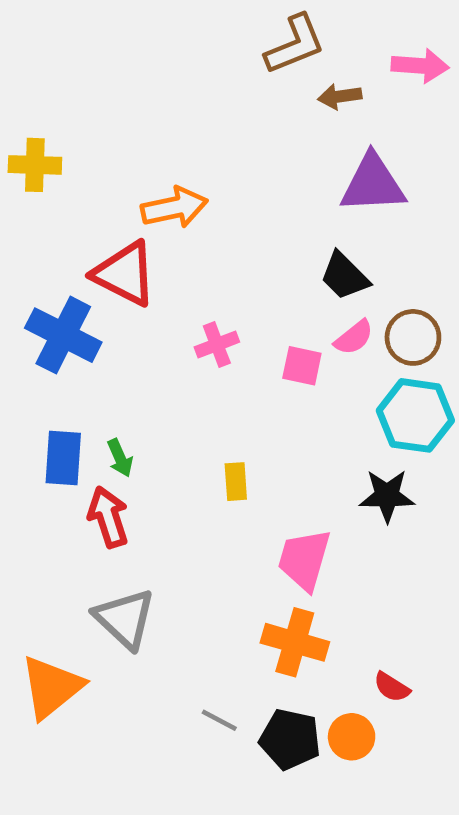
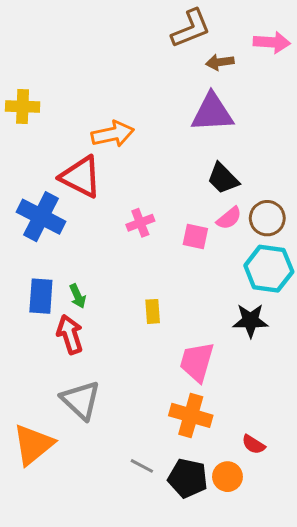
purple triangle: (373, 184) -> (212, 113), moved

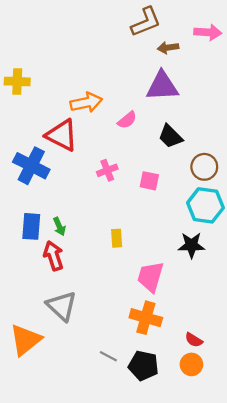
pink semicircle: (229, 218) -> (127, 120), moved
orange circle: (227, 477) -> (191, 364), moved

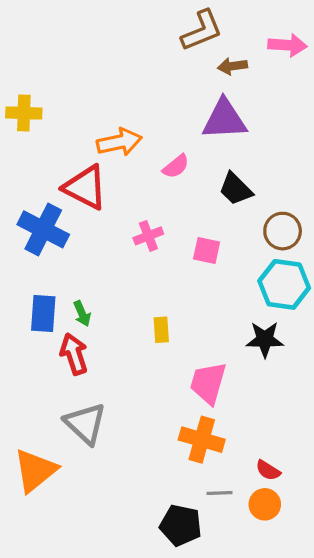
gray line: (108, 356) -> (219, 493), moved, turned -30
black pentagon: (143, 366) -> (181, 525), moved

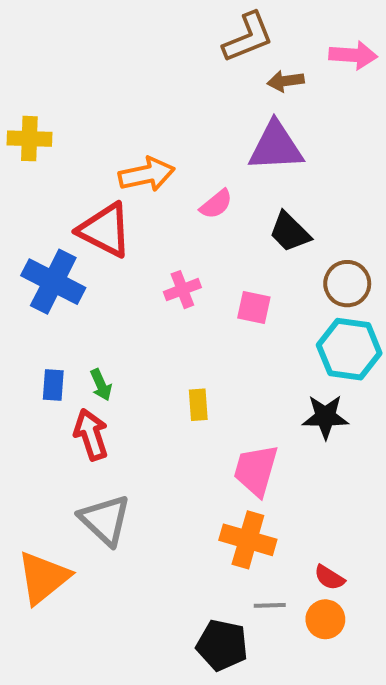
blue rectangle: (43, 314) -> (53, 385), size x0.7

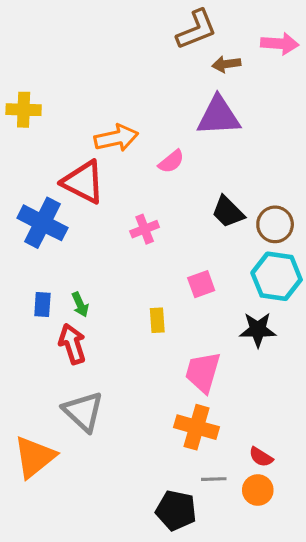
black trapezoid: (290, 232) -> (228, 212), moved
pink square: (254, 307) -> (201, 284), moved, turned -32

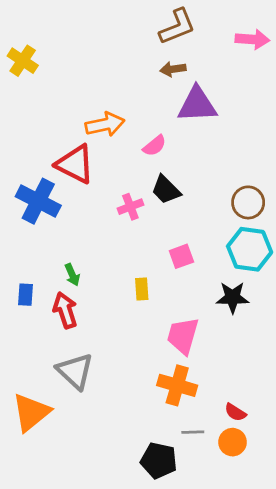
brown arrow: (226, 64) -> (173, 69), moved
yellow cross: (24, 110) -> (23, 61), moved, turned 32
black trapezoid: (228, 212) -> (166, 190), moved
blue rectangle: (42, 305) -> (25, 295), moved

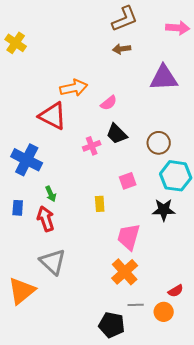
purple triangle: (197, 105) -> (164, 78), moved
blue cross: (38, 201) -> (27, 160), moved
brown circle: (248, 202) -> (159, 143), moved
orange cross: (177, 385) -> (125, 272), turned 32
red semicircle: (235, 412) -> (176, 291), moved, turned -63

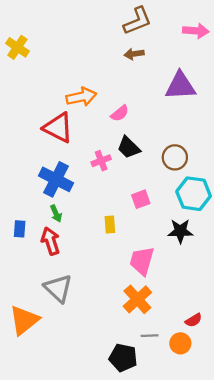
blue cross: (27, 160) -> (56, 179), moved

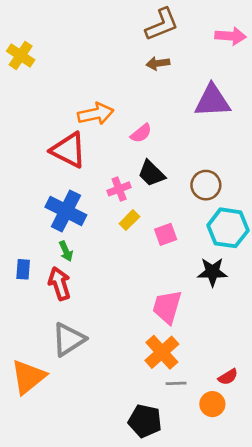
yellow rectangle: (110, 225) -> (129, 220), moved, turned 49
gray triangle: (58, 288) -> (69, 339), turned 44
gray line: (150, 336) -> (176, 383), moved

